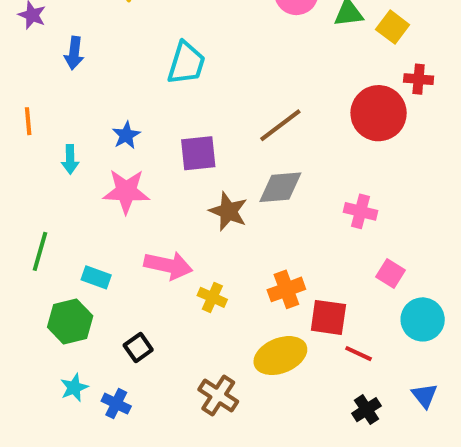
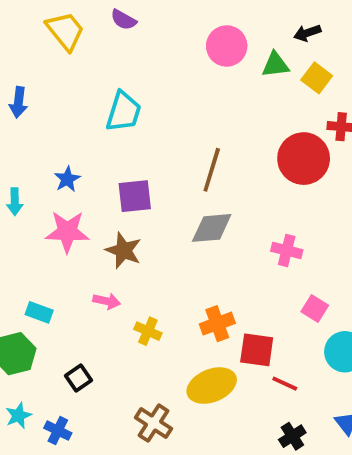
brown line: (280, 125) -> (212, 170), turned -36
brown star: (228, 211) -> (123, 250), moved
pink arrow: (168, 265) -> (107, 301), size x0.6

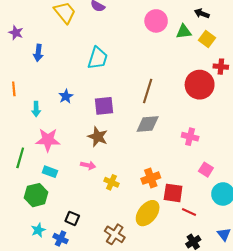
black arrow: (307, 33) -> (202, 14), turned 40
pink star: (67, 232) -> (48, 140), moved
black square: (78, 378) -> (72, 218), moved, turned -32
yellow ellipse: (212, 386) -> (148, 213), turned -30

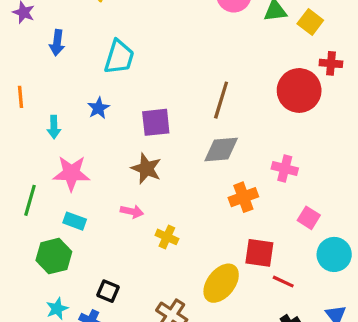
cyan trapezoid: (98, 58) -> (119, 57), moved
orange cross: (151, 178) -> (243, 197), moved

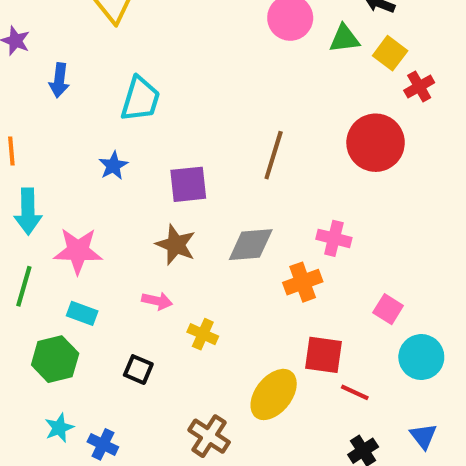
red cross: (331, 63) -> (419, 86), moved, turned -35
cyan arrow: (54, 127) -> (28, 211), moved, size x1.5
gray diamond: (221, 149) -> (251, 245), moved
pink cross: (285, 169) -> (334, 238), moved
black square: (108, 291) -> (138, 370), moved

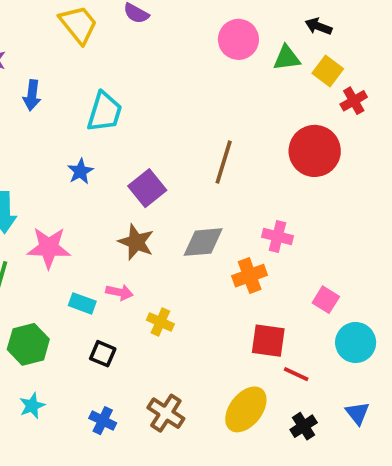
purple square: (188, 184) -> (147, 188), turned -33
cyan rectangle: (82, 313) -> (82, 303), moved
yellow ellipse: (274, 394) -> (246, 409), moved
blue cross: (103, 444) -> (103, 421), moved

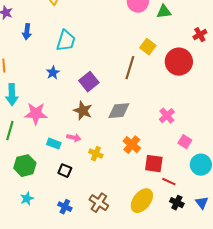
yellow square: (328, 71) -> (148, 47), moved
pink cross: (277, 236) -> (167, 116), moved, turned 35
orange cross: (250, 276) -> (132, 145), moved, turned -30
black cross: (304, 426) -> (177, 203), moved, turned -32

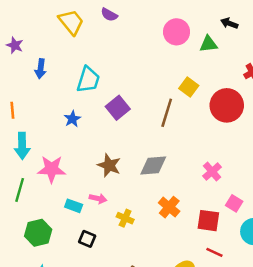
purple square: (89, 82) -> (118, 108), moved
red square: (154, 164) -> (208, 221), moved

